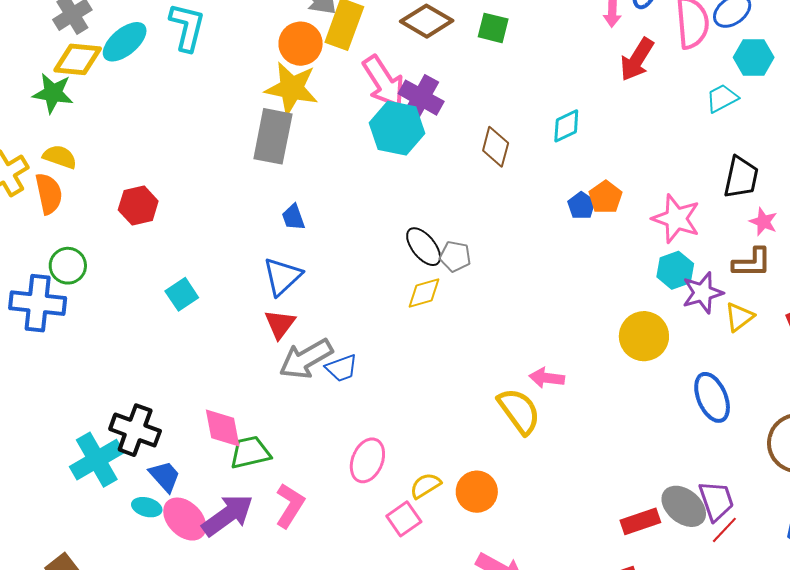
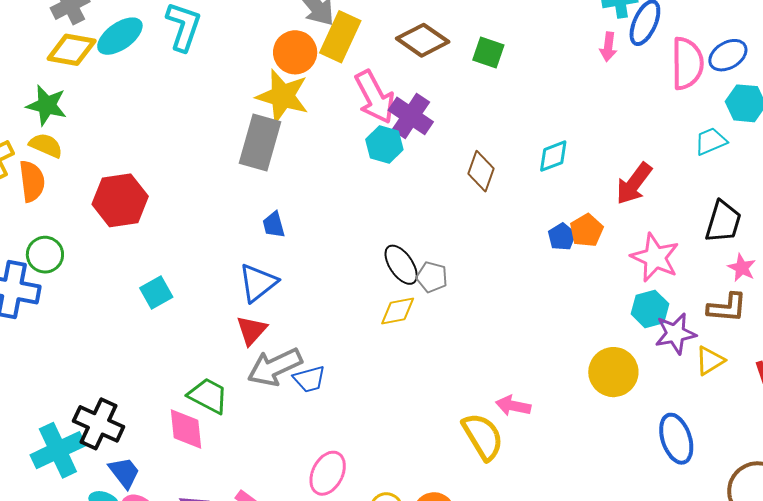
red arrow: (637, 60) -> (634, 184), moved
green star: (53, 93) -> (47, 105), moved
cyan hexagon: (397, 128) -> (384, 144), size x0.7
red hexagon: (138, 205) -> (120, 200), size x1.4
green trapezoid: (250, 452) -> (208, 396), moved, turned 36

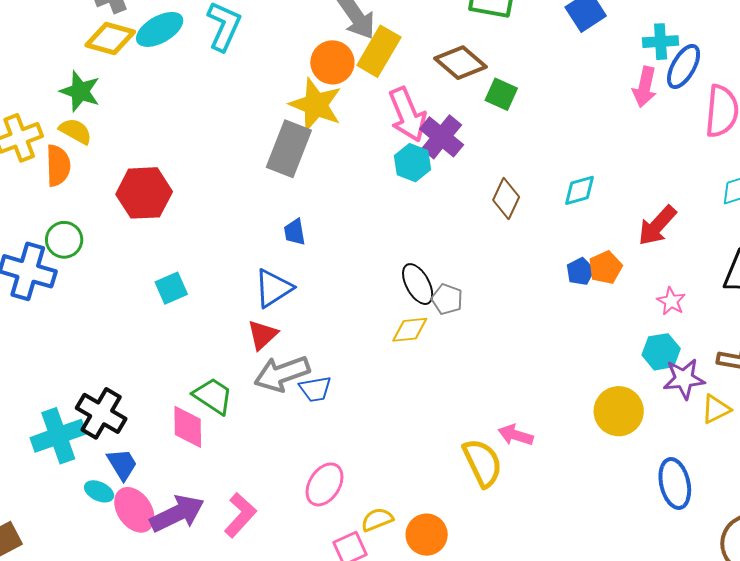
pink arrow: (608, 47) -> (645, 87), size x1.4
green square: (488, 53) -> (501, 94), moved
pink star: (655, 258) -> (671, 301), size x0.6

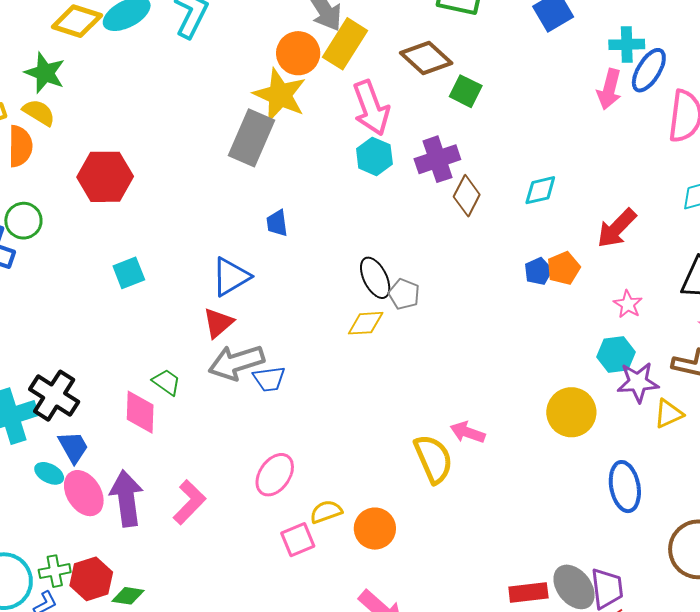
purple cross: (442, 137) -> (437, 159), moved, turned 30
blue trapezoid: (295, 232) -> (277, 223), moved
green trapezoid: (213, 396) -> (167, 382), size x0.7
purple arrow: (177, 514) -> (126, 498), turned -74

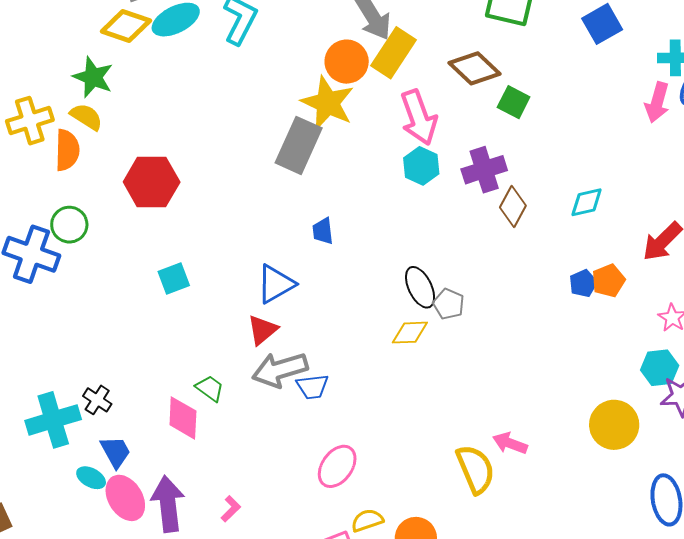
black cross: (54, 396) -> (97, 400), size x0.6
pink ellipse: (275, 475) -> (337, 466), moved
pink L-shape: (189, 502) -> (231, 509), size x0.6

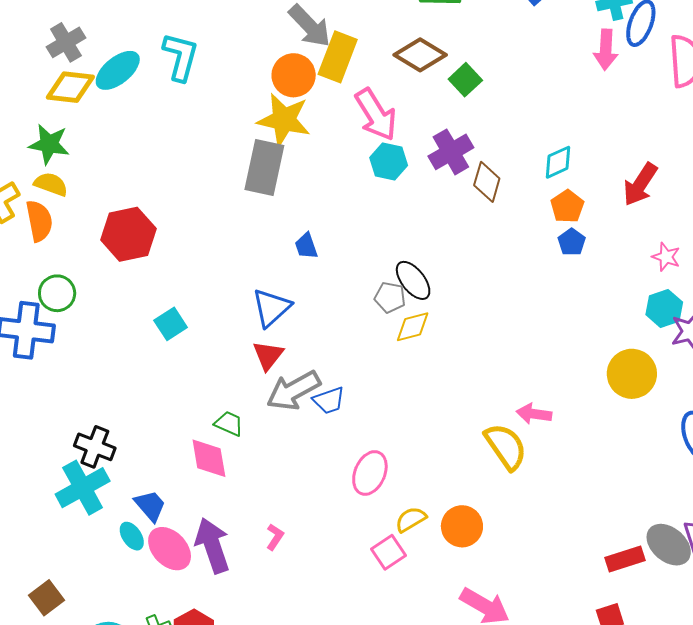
green square: (514, 102) -> (465, 80), turned 32
orange pentagon: (608, 281) -> (567, 206), moved
gray pentagon: (449, 304) -> (390, 297), moved
black cross: (97, 400) -> (95, 447), moved, size x1.4
cyan ellipse: (91, 478) -> (132, 536), turned 40

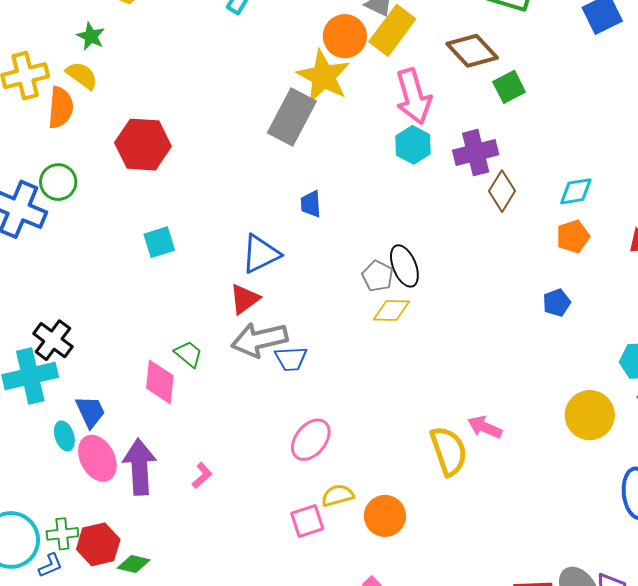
green star: (49, 144) -> (91, 36), size x0.7
blue pentagon: (572, 242) -> (557, 303), moved

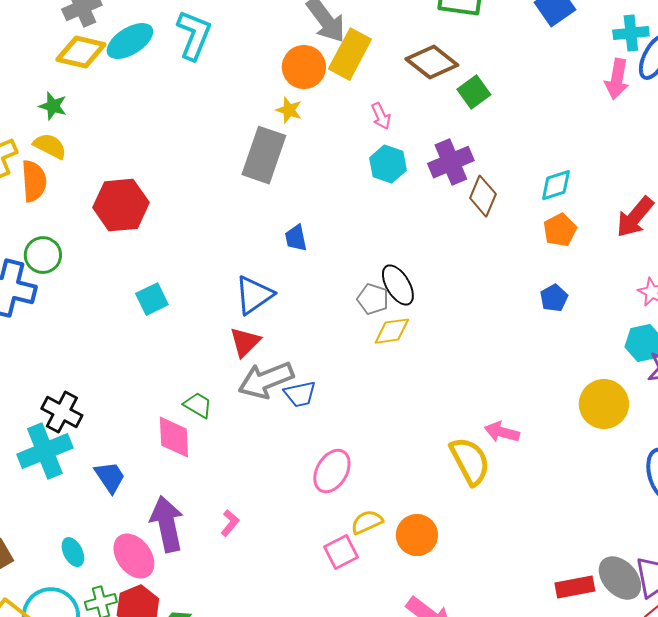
yellow star: (323, 76) -> (289, 110), size x0.5
pink arrow: (413, 96) -> (381, 116), size x0.5
cyan ellipse: (64, 436) -> (73, 552), moved
pink ellipse: (97, 458) -> (134, 556), moved

